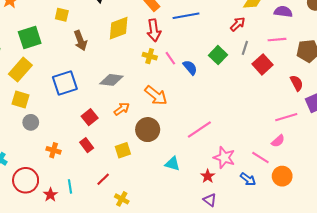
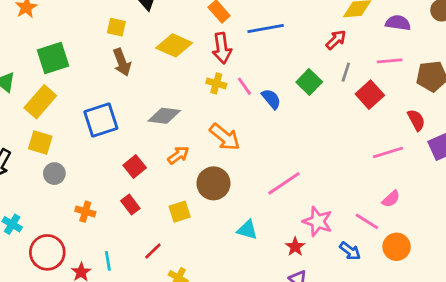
yellow square: (62, 15) -> (116, 27), moved
yellow diamond: (119, 28) -> (174, 45), turned 45
pink line: (286, 117) -> (388, 152), moved

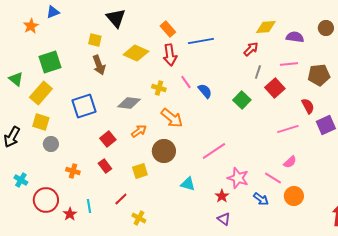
green square: (309, 82) -> (242, 100), moved
yellow cross: (216, 83) -> (159, 88), moved

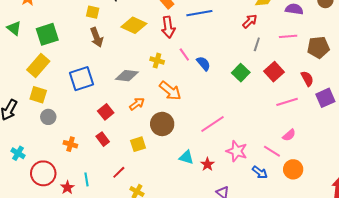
green triangle: (16, 79) -> (14, 28), moved
red square: (275, 88) -> (274, 72), moved
red star: (222, 196) -> (207, 164), moved

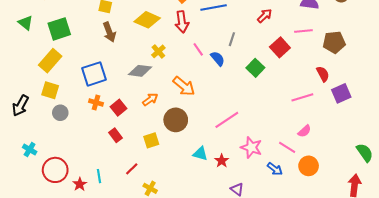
gray line: (257, 44) -> (232, 39), moved
yellow cross: (157, 61) -> (158, 51), moved, turned 32
red square: (274, 72) -> (280, 47), moved
orange cross: (70, 144) -> (96, 103), moved

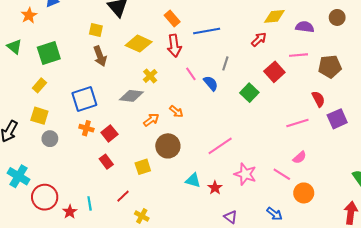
yellow rectangle: (50, 61) -> (39, 85), size x0.6
orange arrow: (184, 86) -> (176, 111), size x0.6
orange arrow: (150, 99) -> (151, 120), moved
cyan cross: (30, 150) -> (19, 176), size x1.5
blue arrow: (275, 169) -> (274, 214), moved

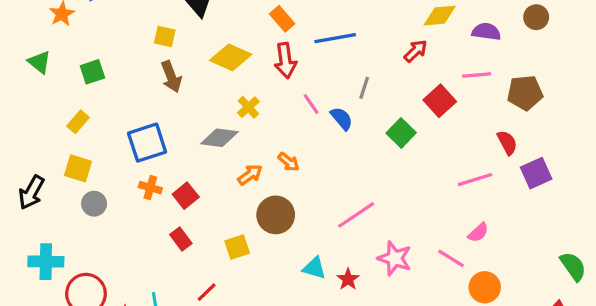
green square: (49, 53) -> (92, 72), size x0.7
cyan cross: (19, 176) -> (46, 262), turned -30

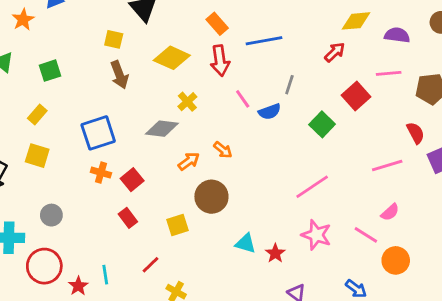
blue semicircle: (342, 118) -> (270, 112), turned 110
gray circle: (94, 204) -> (51, 215), moved
pink line: (356, 215) -> (312, 187), moved

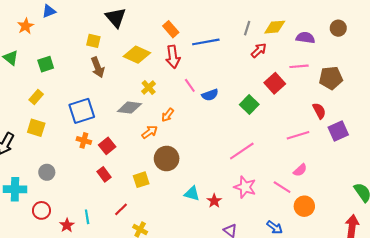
gray line: (289, 85) -> (247, 28), moved
orange arrow: (223, 150) -> (168, 115), moved, turned 88
red circle: (44, 266) -> (41, 210), size x0.7

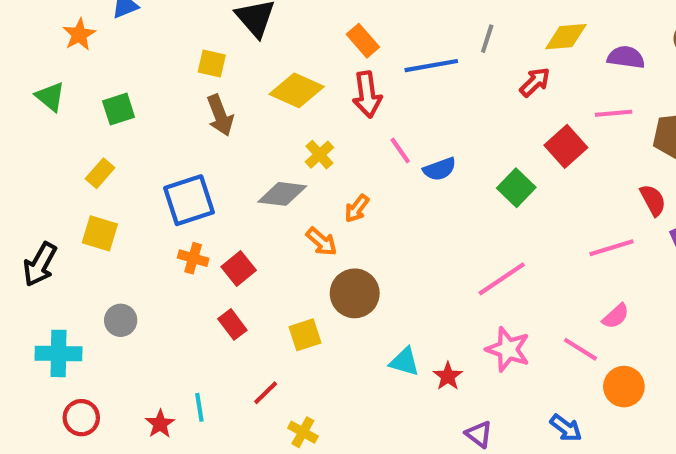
gray line: (247, 28) -> (487, 39), moved
orange arrow: (150, 132) -> (322, 242), turned 77
red circle: (41, 210) -> (81, 418), moved

